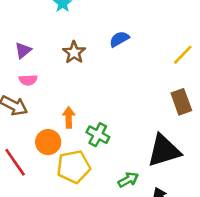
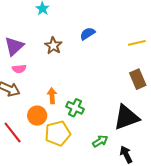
purple triangle: (23, 50) -> (14, 46), size x1.5
yellow line: (183, 55) -> (137, 43), turned 36

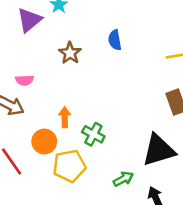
blue semicircle: (87, 34) -> (115, 40), turned -70
purple triangle: (14, 46) -> (29, 20), moved

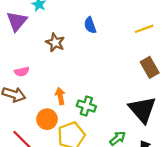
black triangle: (159, 150) -> (142, 110), turned -44

